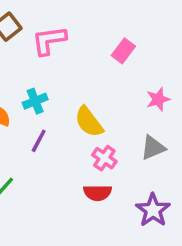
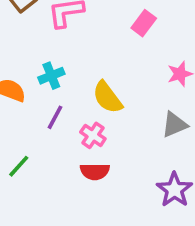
pink cross: (104, 158) -> (93, 135), moved
red semicircle: (98, 193) -> (95, 172), moved

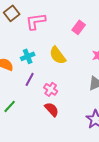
yellow semicircle: (107, 97) -> (58, 55), moved
red semicircle: (95, 172) -> (52, 109), turned -133

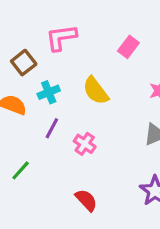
brown square: (12, 13) -> (24, 63), moved
red semicircle: (52, 109) -> (86, 200), moved

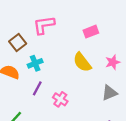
pink rectangle: (128, 47) -> (91, 32), turned 32
yellow semicircle: (96, 91) -> (82, 62), moved

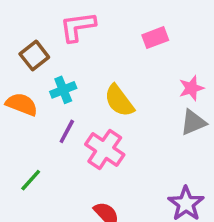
yellow semicircle: (82, 62) -> (119, 101), moved
gray triangle: (109, 93) -> (193, 122), moved
pink cross: (60, 99) -> (105, 149), size x1.5

